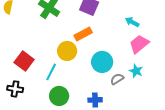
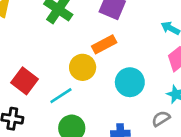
cyan line: (51, 72) -> (61, 96), turned 30
gray semicircle: (117, 79) -> (161, 119), moved

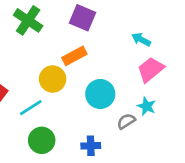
gray semicircle: (161, 119) -> (126, 121), moved

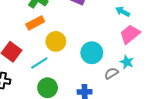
orange rectangle: (74, 56) -> (35, 23), moved

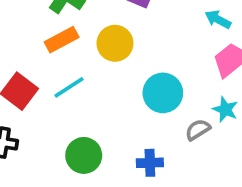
yellow circle: (56, 41) -> (115, 43), moved
cyan line: (39, 63) -> (69, 87), moved

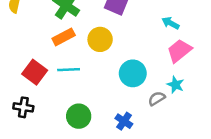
cyan line: (69, 87) -> (69, 70), turned 30
blue cross: (150, 163) -> (124, 121), turned 36

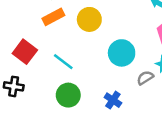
cyan line: (69, 70) -> (63, 62), moved, turned 40

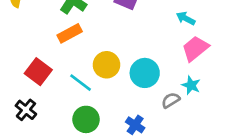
yellow circle: (89, 19) -> (106, 65), moved
black cross: (14, 86) -> (26, 110), turned 30

